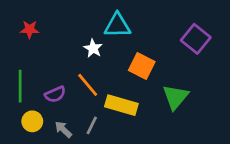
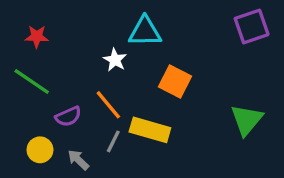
purple square: (196, 39) -> (252, 27), moved, turned 32
green line: (20, 86) -> (32, 82), moved, turned -56
green triangle: (175, 97) -> (247, 120), moved
gray line: (92, 125) -> (113, 141), moved

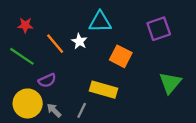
purple square: (252, 27) -> (159, 29), moved
orange line: (108, 105) -> (55, 44), moved
gray line: (113, 141) -> (82, 110), moved
yellow circle: (40, 150) -> (28, 103), size x1.6

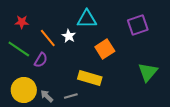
orange square: (121, 56) -> (105, 49), turned 30
purple semicircle: (47, 80) -> (41, 60), moved, turned -35
gray line: (82, 110) -> (71, 96), turned 48

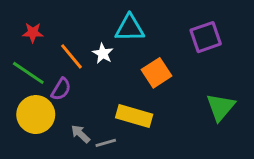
yellow circle: (24, 90) -> (36, 115), moved
gray arrow: (47, 96) -> (80, 134), moved

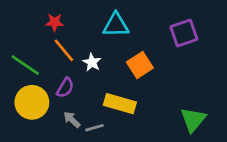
red star: (33, 33) -> (55, 22), moved
white star: (103, 53) -> (92, 62), moved
purple semicircle: (61, 89) -> (65, 88), moved
green triangle: (221, 107) -> (193, 120), moved

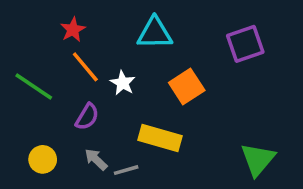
red star: (55, 22) -> (73, 30), turned -30
yellow circle: (32, 102) -> (43, 159), moved, size x0.6

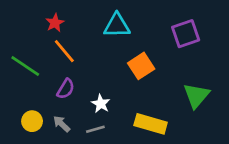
white star: (123, 83) -> (101, 104), moved
yellow rectangle: (160, 138) -> (151, 124), moved
gray arrow: (96, 159) -> (62, 124), moved
green triangle: (258, 159) -> (196, 96), moved

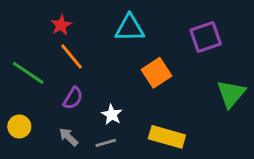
green triangle: (196, 96) -> (231, 94), moved
yellow circle: (32, 121) -> (19, 126), moved

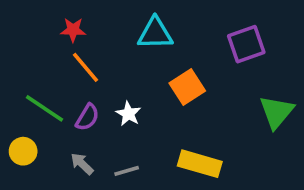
red star: (61, 25) -> (73, 30), turned 30
green line: (28, 73) -> (45, 108), moved
white star: (112, 115) -> (128, 114), moved

